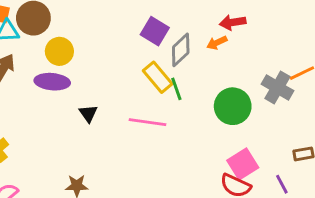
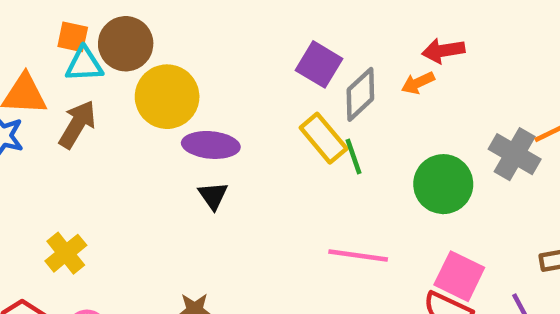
yellow circle: (59, 51) -> (167, 97), size x1.4
purple ellipse: (52, 82) -> (211, 145), moved
pink line: (147, 122) -> (358, 255), moved
pink square: (243, 164) -> (459, 276), turned -32

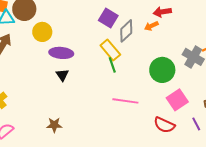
yellow circle: (167, 97) -> (42, 32), size x0.7
green line: (353, 156) -> (112, 65), moved
pink square: (459, 276) -> (177, 100), moved, turned 30

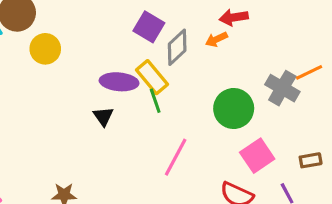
purple ellipse: (61, 53) -> (119, 82), moved
black triangle: (62, 75) -> (103, 116), moved
pink line: (125, 101) -> (176, 157), turned -70

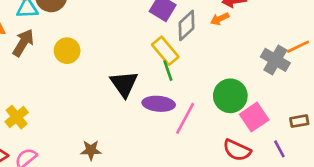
yellow circle: (45, 49) -> (67, 51), moved
purple ellipse: (119, 82) -> (159, 104), moved
green circle: (234, 109) -> (230, 96), moved
black triangle: (103, 116) -> (124, 84), size x1.6

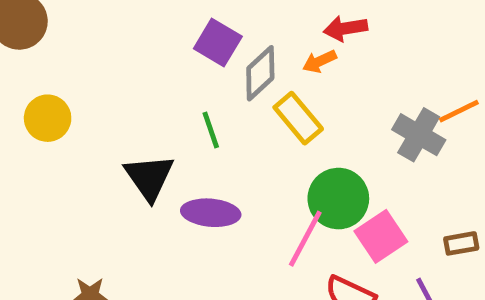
yellow rectangle: (165, 51) -> (298, 118), moved
green line: (168, 71) -> (211, 130), moved
pink line: (185, 118) -> (305, 239), moved

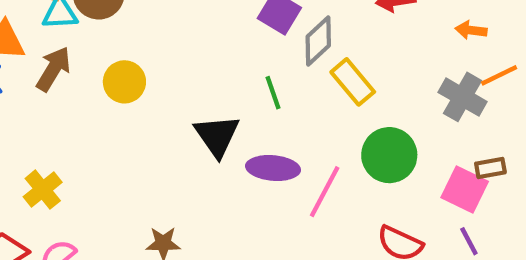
orange arrow: (319, 61) -> (471, 30), moved, turned 32
pink square: (381, 236) -> (465, 190), moved, turned -30
pink line: (305, 239) -> (325, 192), moved
brown rectangle: (461, 243) -> (490, 168), moved

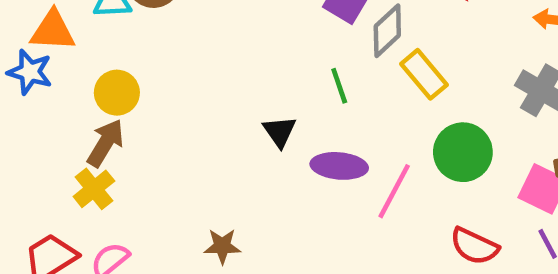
brown arrow: (53, 69) -> (105, 143), moved
yellow circle: (124, 82) -> (117, 93), moved
black triangle: (217, 136) -> (280, 132), size x0.7

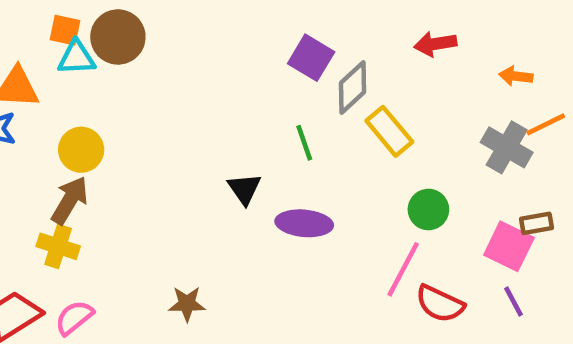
green circle: (463, 152) -> (428, 209), size x0.7
yellow cross: (94, 189) -> (58, 246), turned -33
pink line: (394, 191) -> (403, 269), moved

